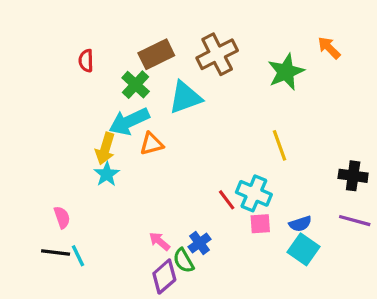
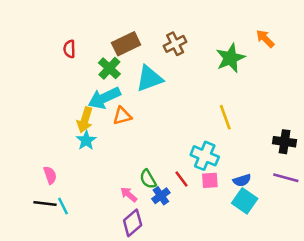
brown cross: (217, 54) -> (175, 44), size x0.7
red line: (227, 200) -> (181, 179), moved
green semicircle: (184, 261) -> (148, 179), moved

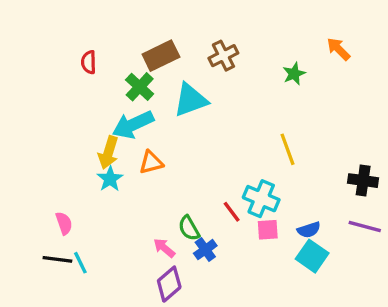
green star: (230, 58) -> (294, 74), size x0.6
orange triangle: (122, 116) -> (151, 162), moved
red line: (181, 179) -> (232, 212), moved

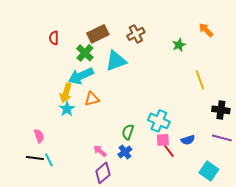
yellow line: (287, 149) -> (200, 80), moved
red line: (232, 212) -> (169, 151), moved
green semicircle: (189, 228) -> (128, 132), moved, turned 49
cyan square: (312, 256) -> (209, 171), moved

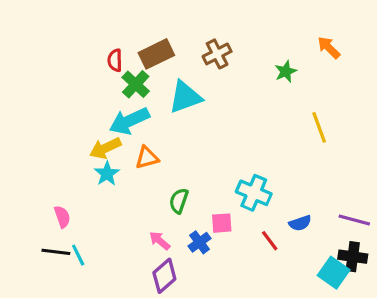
red semicircle: (54, 38) -> (115, 60), moved
yellow arrow: (66, 93) -> (105, 148), turned 48
black cross: (221, 110) -> (353, 257), moved
green semicircle: (128, 132) -> (179, 201), moved
pink square: (163, 140) -> (222, 223), moved

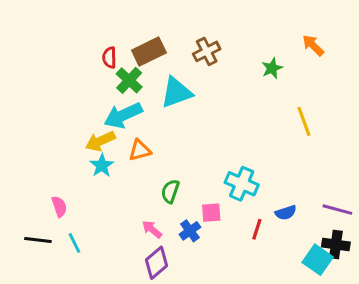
red line: (270, 241) -> (257, 229), turned 55
black line: (56, 252) -> (38, 240), moved

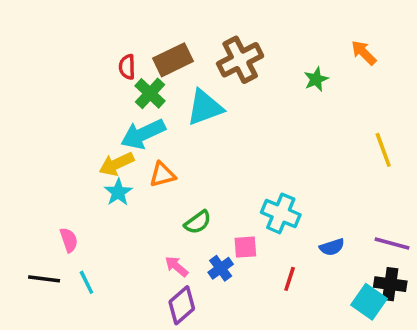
brown cross: (207, 51) -> (240, 60), size x1.4
yellow line: (304, 121) -> (383, 150), moved
green semicircle: (170, 191) -> (198, 222), turned -145
red line: (257, 229) -> (290, 279), moved

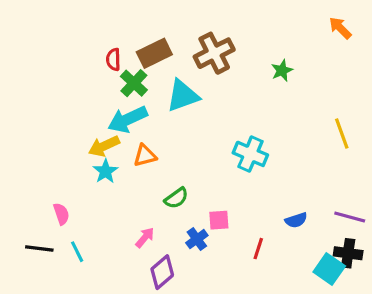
orange arrow: (364, 53) -> (340, 28), moved
cyan cross: (281, 213) -> (250, 154), moved
pink arrow: (177, 266) -> (145, 237), moved, turned 90

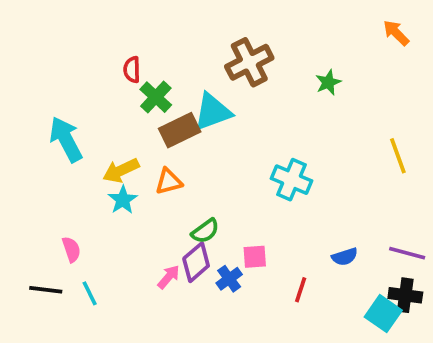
brown rectangle: (154, 53) -> (180, 130), moved
cyan arrow: (128, 119) -> (66, 139), moved, turned 87
purple diamond: (162, 272) -> (196, 262), moved

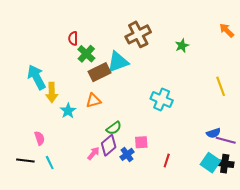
orange arrow: (396, 33) -> (227, 30), moved
yellow arrow: (121, 170) -> (52, 92), moved, turned -66
blue semicircle: (345, 257) -> (213, 133), moved
cyan square: (383, 314) -> (210, 163), moved

